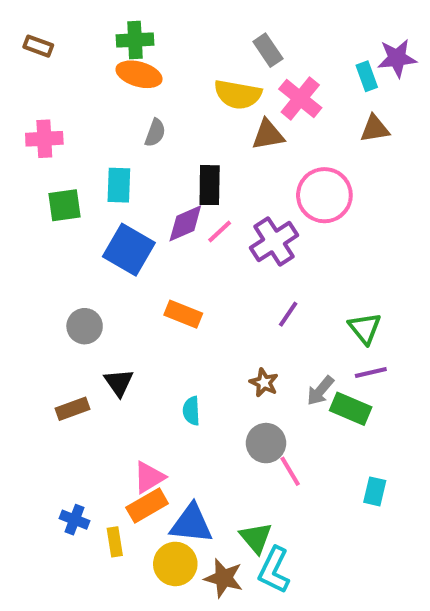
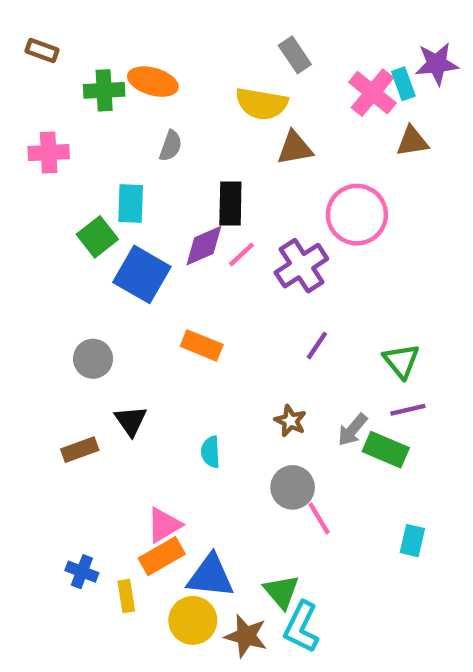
green cross: (135, 40) -> (104, 90), moved
pink cross: (300, 98) -> (372, 93), moved
green square: (64, 205) -> (97, 237), moved, turned -30

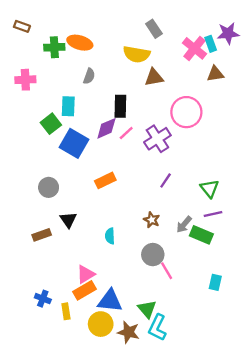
orange rectangle: (202, 345) -> (105, 180), turned -48

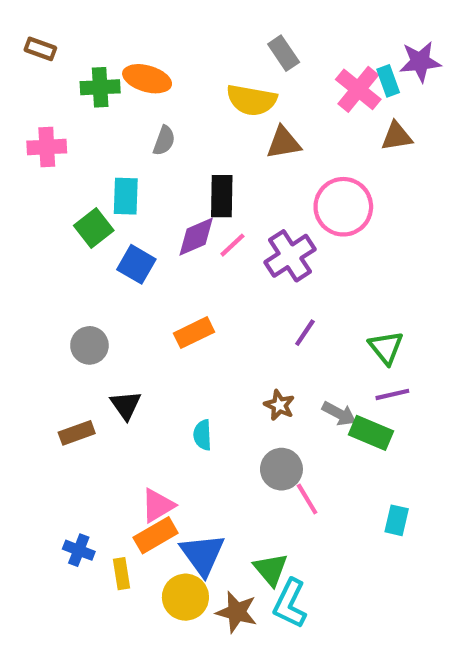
blue square: (74, 143) -> (136, 264), size x0.7
gray arrow: (184, 224) -> (339, 414), turned -102
blue triangle: (110, 301) -> (203, 554), turned 48

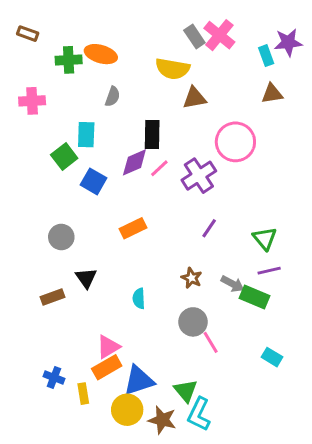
pink cross: (358, 89) -> (219, 35), moved
cyan rectangle: (397, 520) -> (272, 357), turned -72
blue triangle: (203, 554) -> (139, 380), turned 48

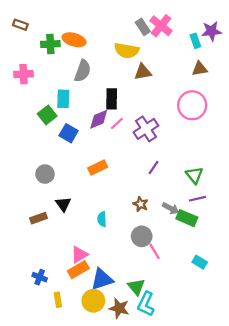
gray semicircle: (113, 97) -> (83, 71), size x1.5
pink circle: (235, 142) -> (192, 105), moved
yellow rectangle: (83, 394) -> (58, 300), moved

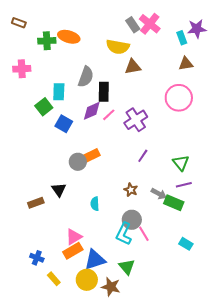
gray semicircle: (83, 71) -> (86, 77), moved
gray circle: (45, 174) -> (78, 162), moved
yellow rectangle: (58, 300) -> (54, 279), turned -32
cyan L-shape: (146, 304) -> (124, 234), moved

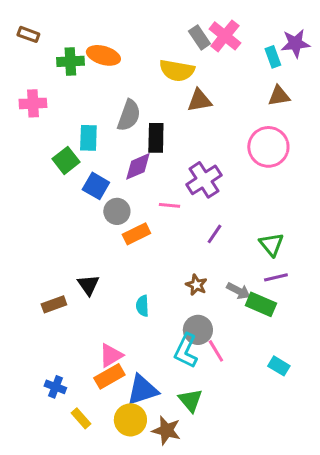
pink line: (109, 115) -> (169, 205), moved, turned 48
gray circle: (78, 162) -> (117, 211), moved

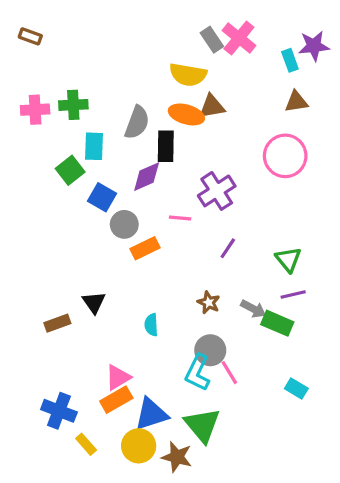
orange ellipse: (103, 55) -> (186, 114), moved
green cross: (70, 61) -> (73, 105), moved
blue cross: (55, 387) -> (59, 411), size x1.5
green triangle: (190, 400) -> (202, 425), size x1.4

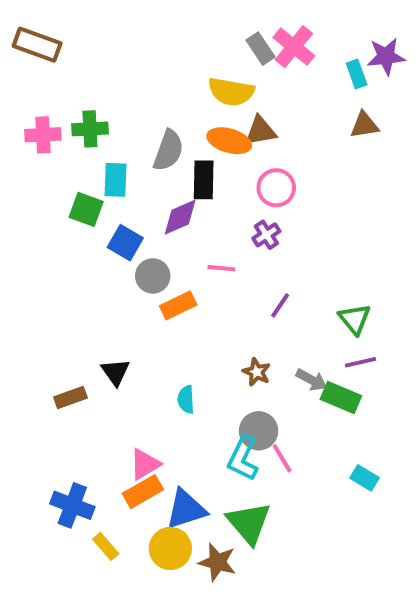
brown rectangle: (30, 36) -> (37, 45), size x1.6
pink circle: (285, 156) -> (276, 188), moved, size x0.7
green square: (70, 170) -> (86, 209), turned -32
purple cross: (217, 191) -> (266, 235), size x0.6

